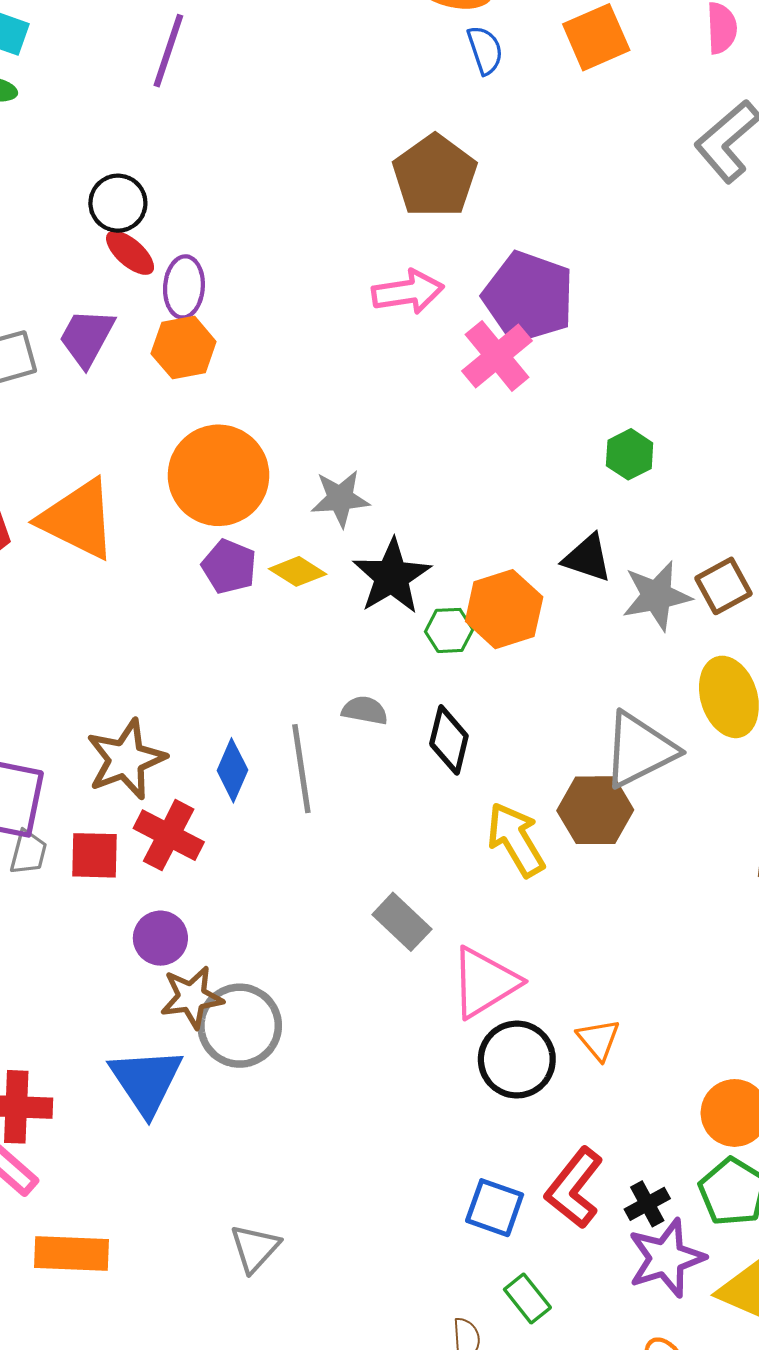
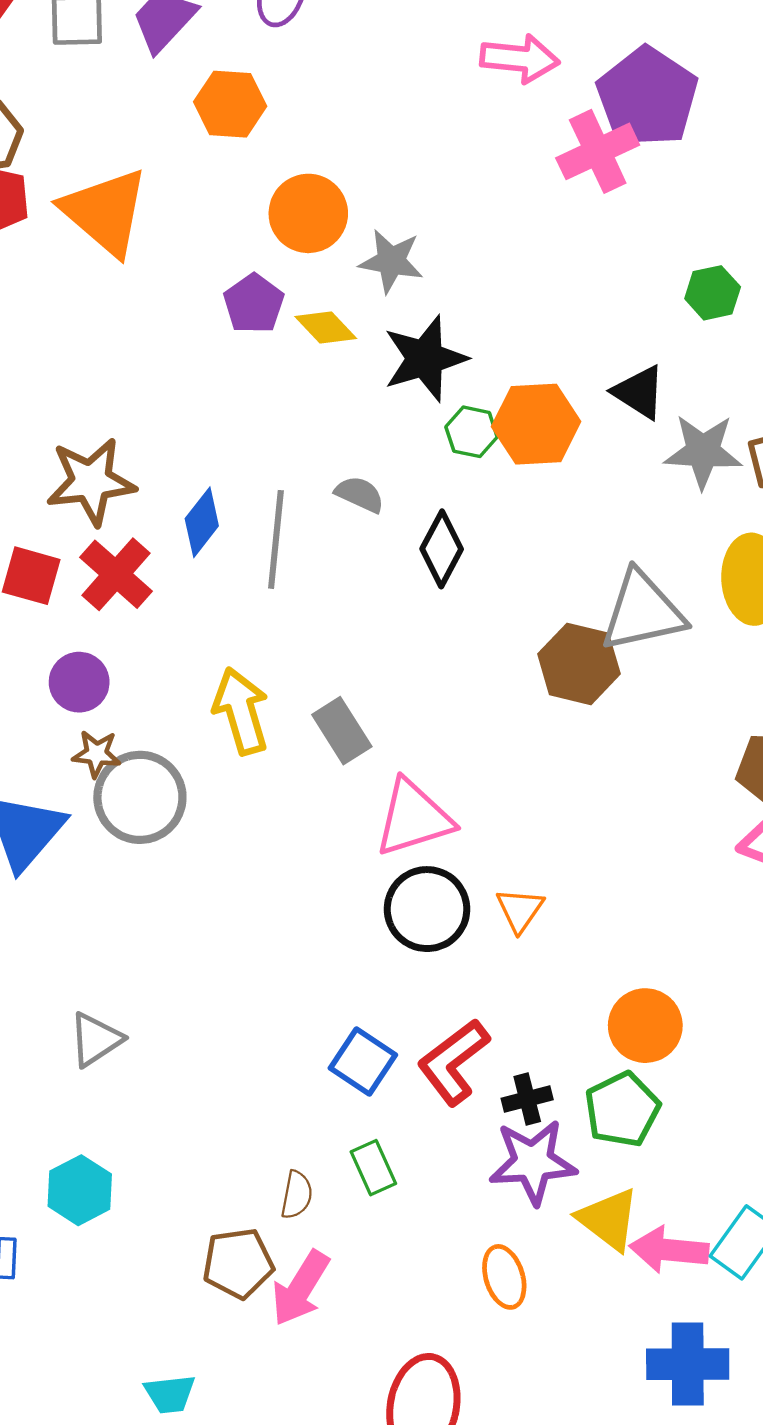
orange hexagon: (184, 348) -> (230, 104), moved
orange circle: (219, 475) -> (308, 213), moved, size x0.7
yellow arrow: (516, 840) -> (241, 711), moved
brown star: (192, 997) -> (96, 754), size x0.7

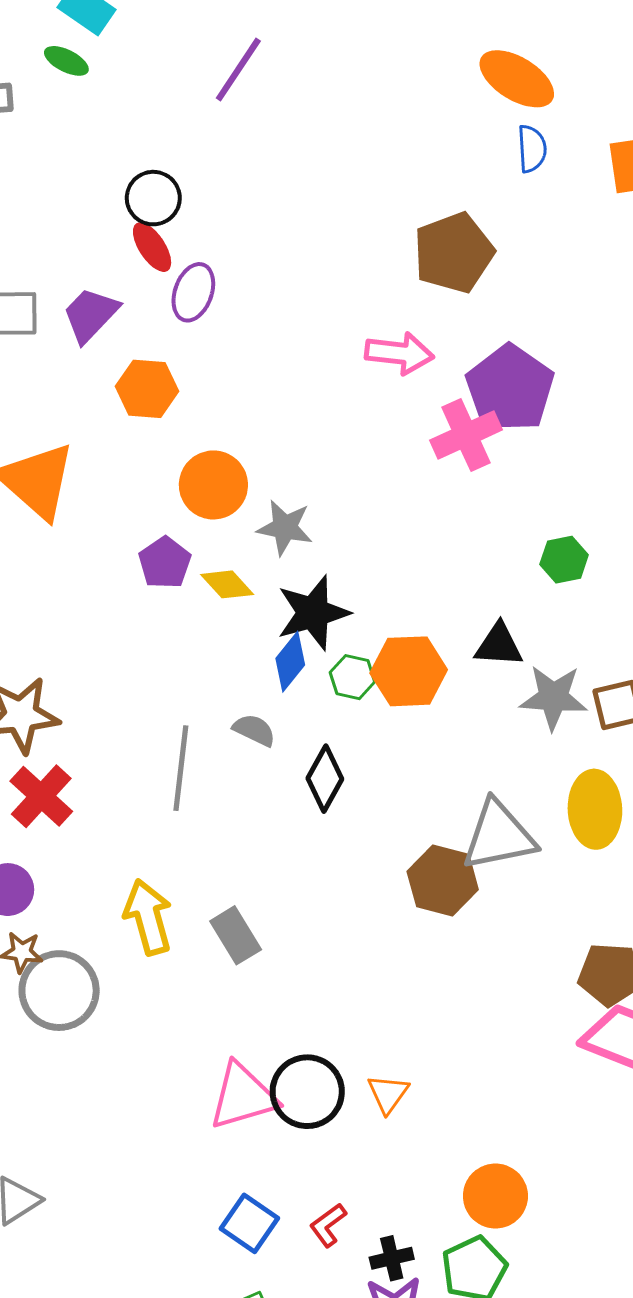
black triangle: (639, 392) -> (499, 645), turned -30
blue diamond: (202, 522) -> (290, 662), moved
pink triangle: (413, 818) -> (243, 1096), moved
red L-shape: (453, 1062) -> (328, 1225), size x0.6

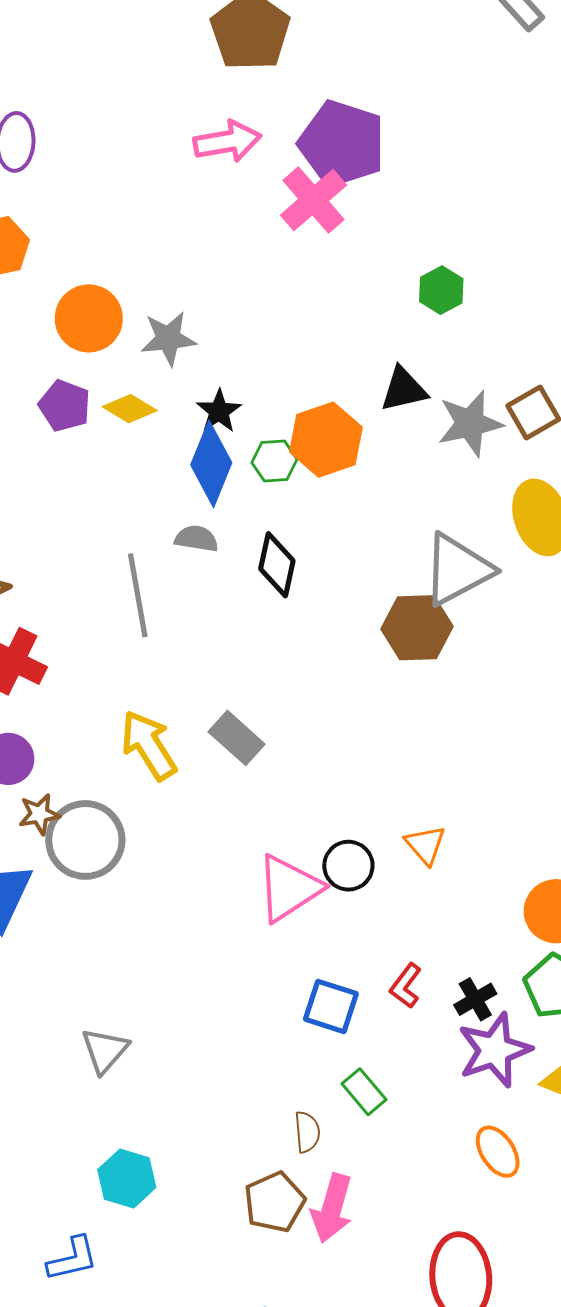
black star: (313, 613) -> (219, 411), size x0.6
blue diamond: (290, 662) -> (211, 464), size x1.4
black circle: (307, 1092) -> (348, 866), size x0.7

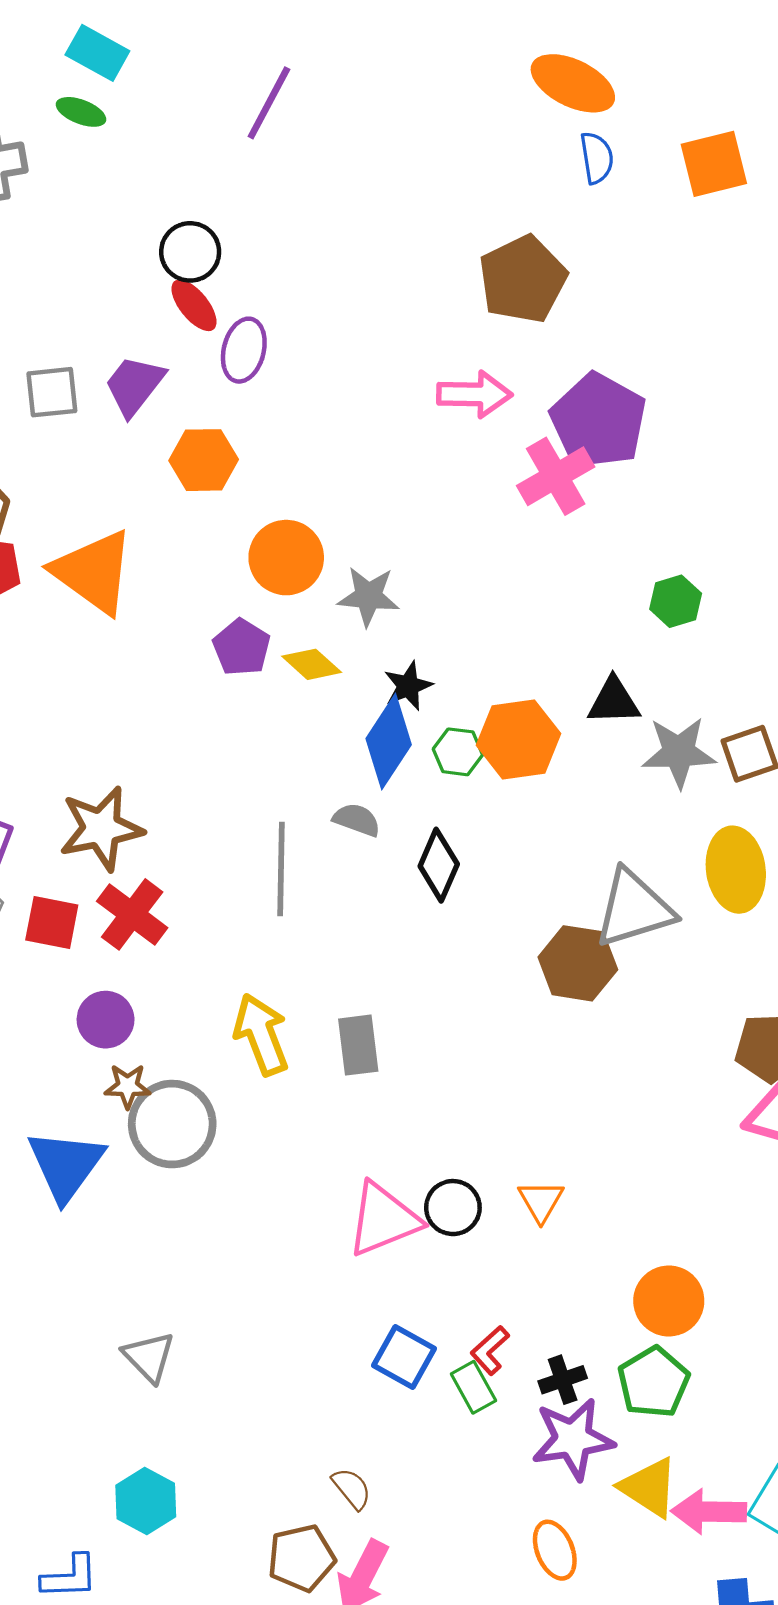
gray rectangle: (237, 738) -> (358, 1045), turned 30
gray triangle: (105, 1050) -> (149, 1357), turned -36
green rectangle: (364, 1092) -> (473, 1387), moved
brown semicircle: (307, 1132) -> (352, 1488), turned -45

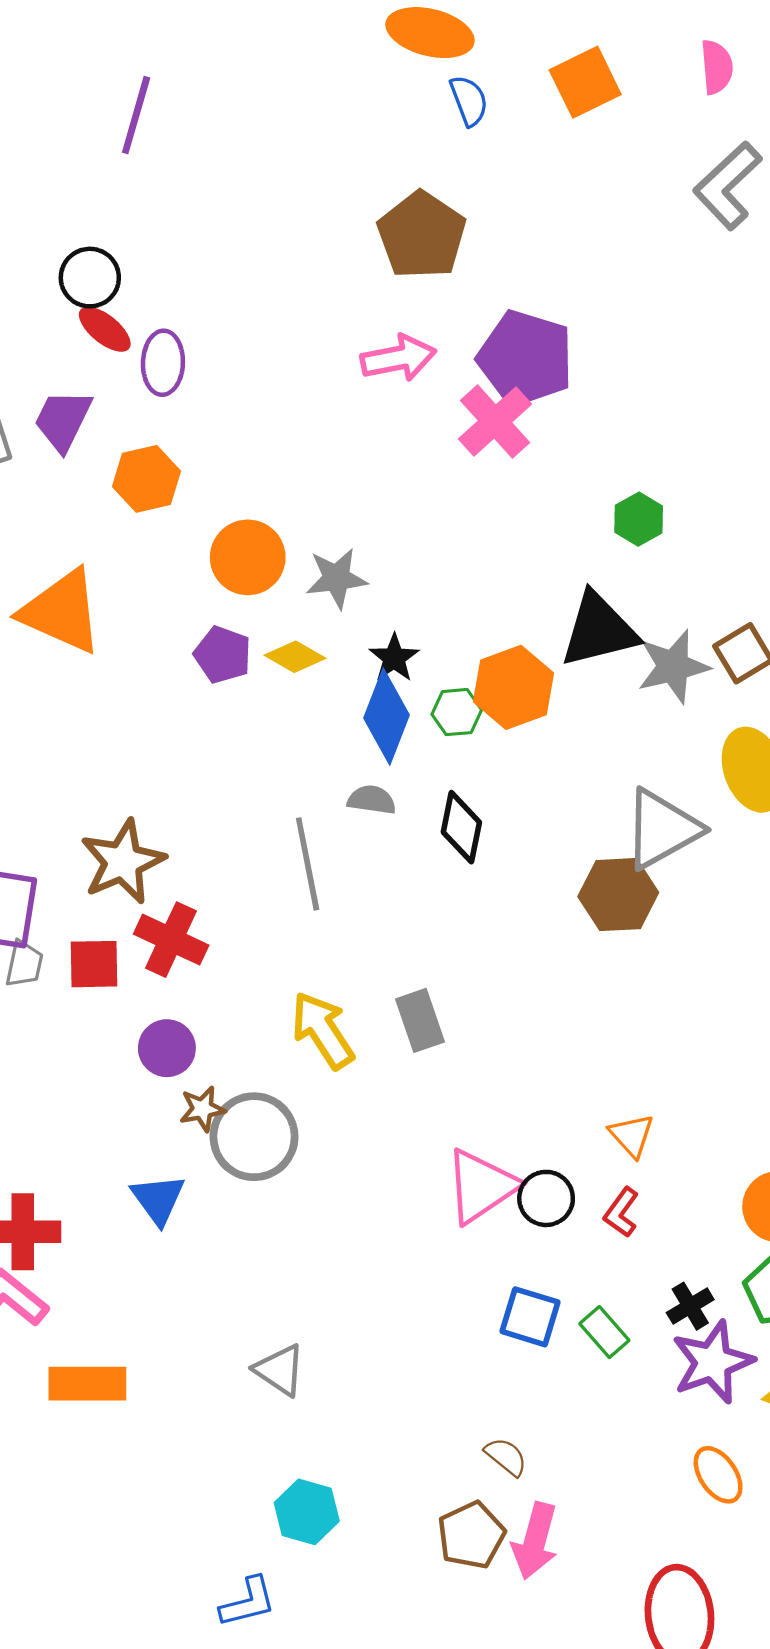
black triangle: (614, 701) -> (599, 630), size x1.5
blue triangle: (66, 1165) -> (158, 1199), size x0.7
black circle: (453, 1208) -> (546, 1198), moved
red L-shape: (490, 1350) -> (621, 1212), moved

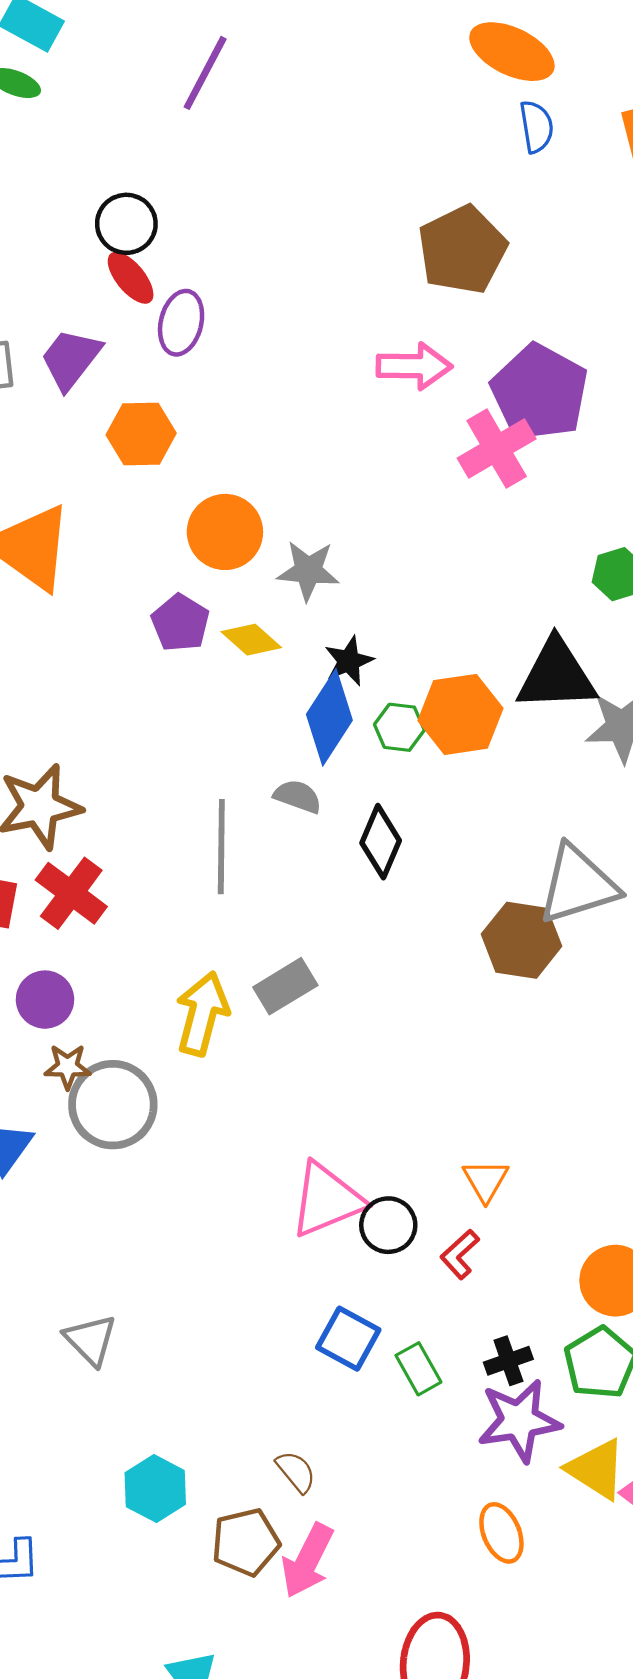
gray rectangle: (420, 1020) -> (285, 986), moved, turned 66
yellow arrow: (323, 1030) -> (202, 1014), turned 36
cyan hexagon: (307, 1512) -> (155, 1489), moved

